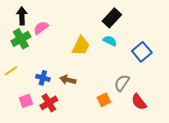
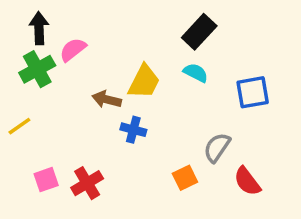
blue square: (142, 52) -> (253, 92), turned 30
blue cross: (43, 78) -> (133, 130), moved
brown arrow: (68, 80) -> (107, 99), moved

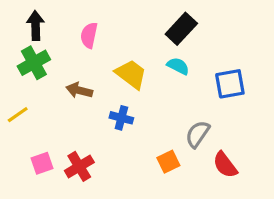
pink semicircle: (73, 50) -> (89, 35), moved, turned -40
yellow trapezoid: (144, 82) -> (131, 74), turned -80
brown arrow: (107, 99) -> (79, 90), moved

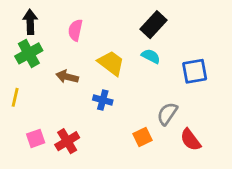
yellow line: (18, 115) -> (15, 97), turned -42

